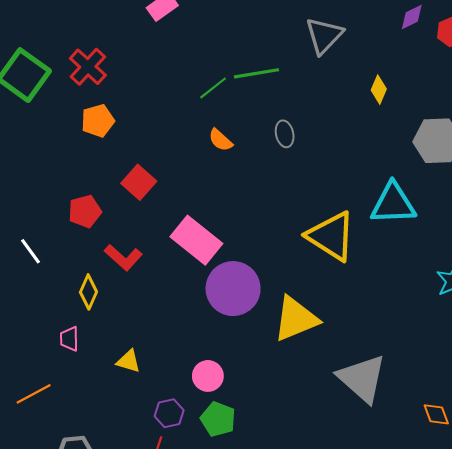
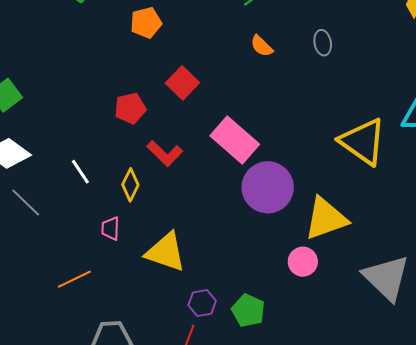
white line: (30, 251) -> (80, 172), moved
yellow triangle: (129, 361) -> (166, 252), size x1.8
pink circle: (208, 376) -> (303, 262), moved

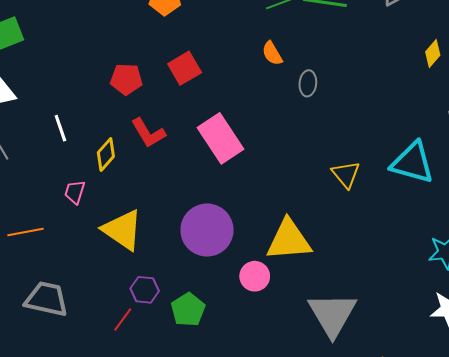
gray ellipse: (323, 43) -> (308, 83), moved
yellow triangle: (363, 142) -> (346, 174), size x0.6
purple circle: (268, 187) -> (207, 230), moved

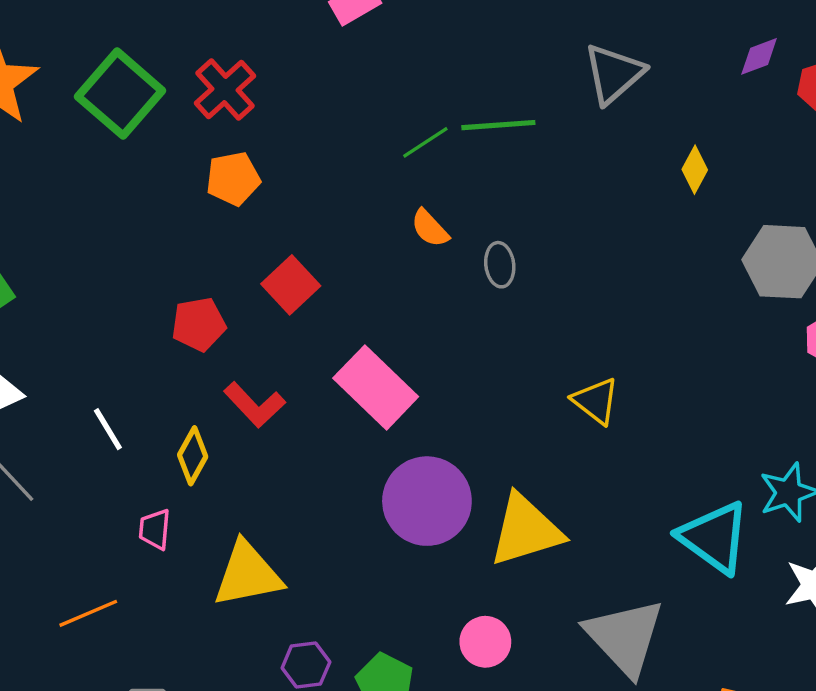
cyan triangle: (412, 163) -> (714, 537), moved, turned 33
yellow triangle: (123, 230) -> (248, 574), turned -33
purple circle: (207, 230) -> (427, 501), moved
pink circle: (255, 276) -> (485, 642), moved

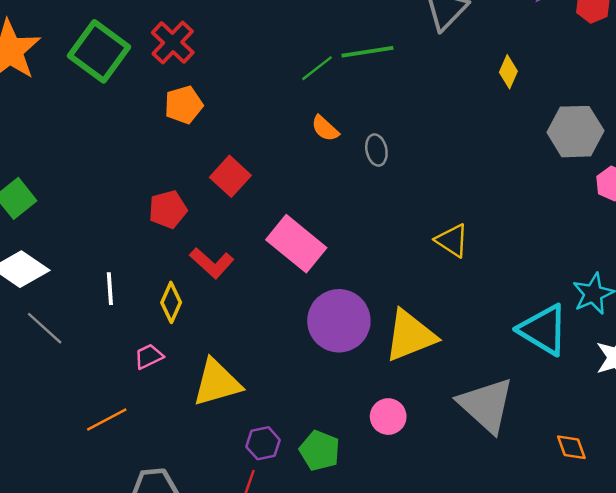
white line: (108, 429) -> (110, 289), turned 32
pink trapezoid: (155, 529) -> (149, 356), turned 64

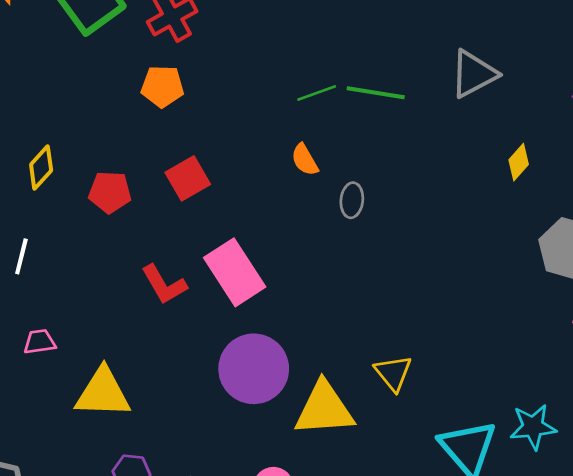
yellow triangle: (452, 240) -> (393, 373), moved
red L-shape: (212, 263) -> (164, 285), moved
yellow diamond: (171, 302) -> (41, 167), moved

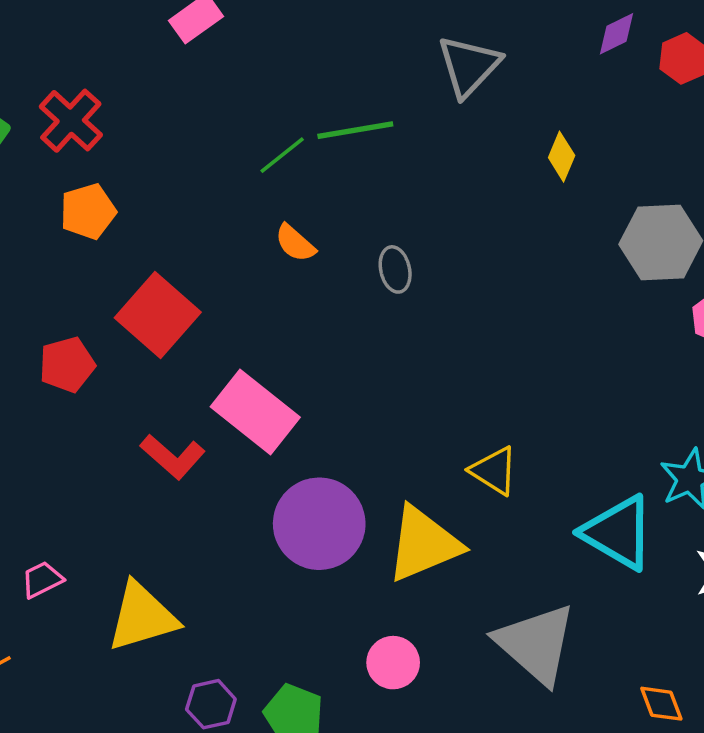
red square: (188, 178) -> (158, 315), size x1.4
gray ellipse: (352, 200) -> (395, 269), moved

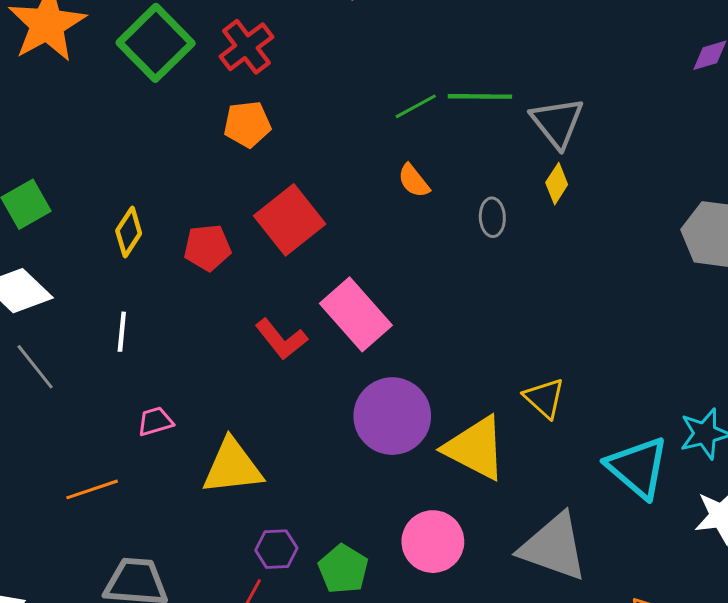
gray triangle: (469, 66) -> (557, 122), moved, turned -32
yellow diamond: (562, 157) -> (557, 184), moved
yellow triangle: (424, 544) -> (475, 448), turned 40
gray triangle: (536, 644) -> (554, 547), turned -32
pink circle: (393, 663) -> (433, 542), size x1.4

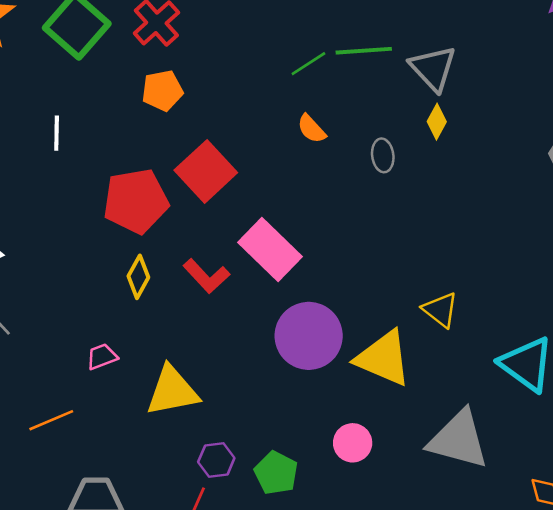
yellow diamond: (129, 232) -> (138, 277), moved
red pentagon: (207, 248) -> (136, 201), size x1.6
white line: (122, 332) -> (57, 133), moved
pink circle: (433, 542) -> (353, 443), size x0.7

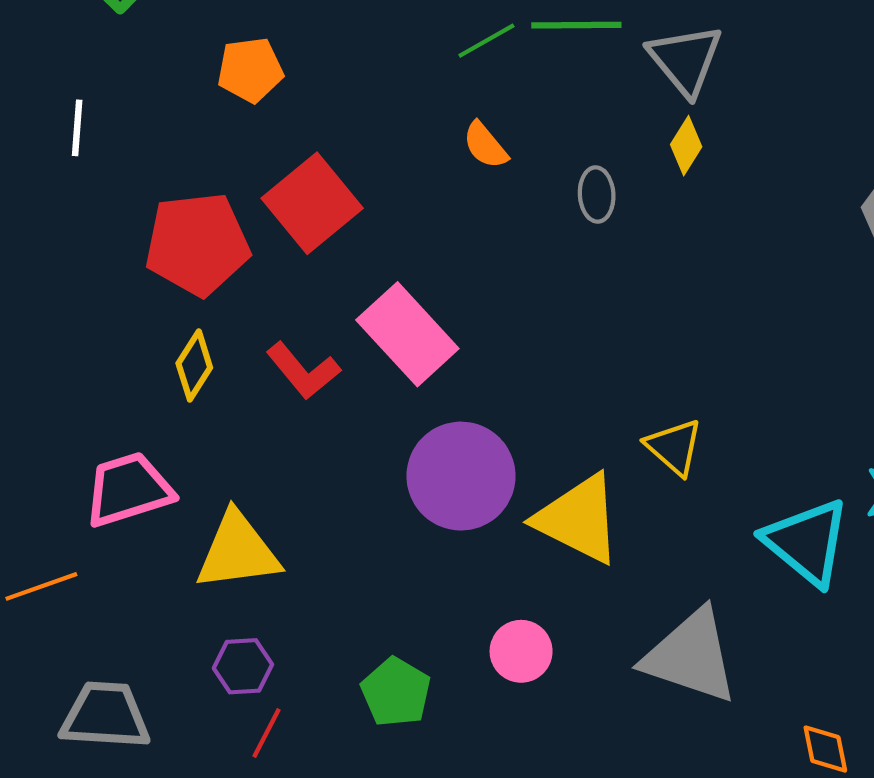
pink trapezoid: (102, 356) -> (128, 489), size x1.8
purple hexagon: (216, 460) -> (243, 666), moved

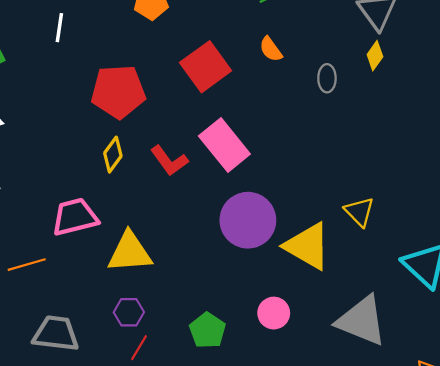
red square: (312, 203) -> (206, 67), moved

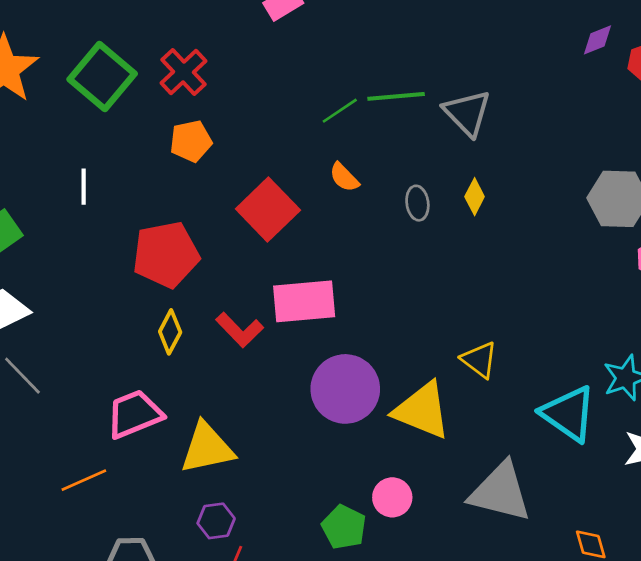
yellow diamond: (375, 56) -> (475, 197), moved
pink rectangle: (224, 145) -> (304, 301), turned -48
green pentagon: (207, 330) -> (344, 527), moved

